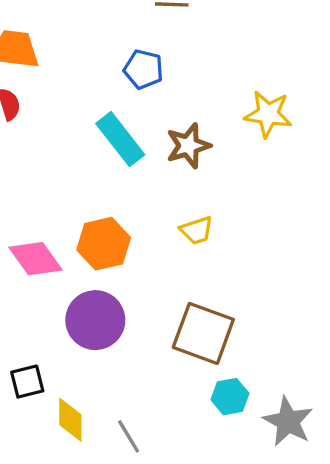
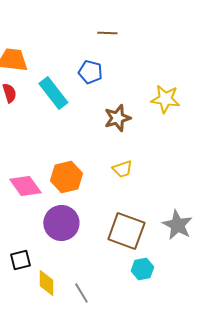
cyan rectangle: (120, 139) -> (53, 93), moved
gray star: (288, 421) -> (177, 225), moved

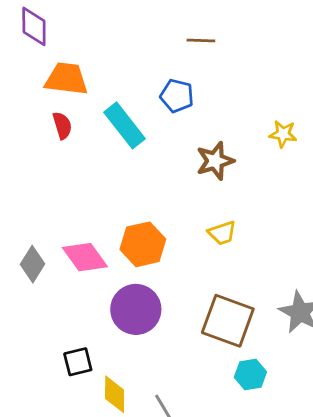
yellow star: (165, 99) -> (283, 134), size x0.7

